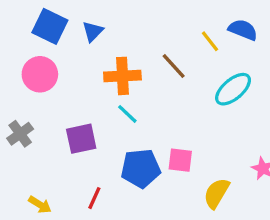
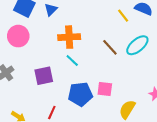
brown line: (174, 66) -> (110, 47), moved

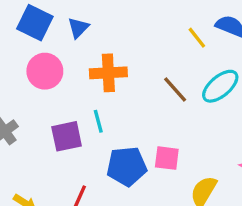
pink circle: (18, 36) -> (45, 71), moved
cyan line: (72, 61) -> (98, 121), moved, turned 32

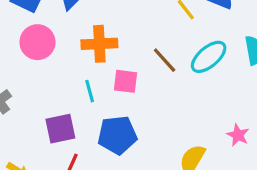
purple square: (67, 136) -> (60, 129), moved
pink square: (167, 158) -> (125, 81), moved

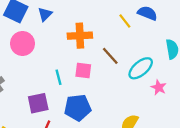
orange cross: (99, 44) -> (80, 36), moved
cyan ellipse: (209, 57) -> (141, 68), moved
pink star: (238, 135) -> (159, 87), moved

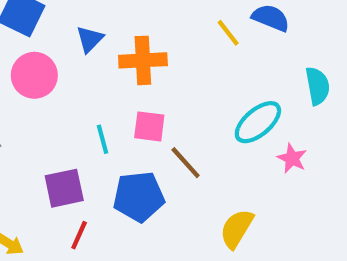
blue triangle: (45, 14) -> (90, 39), moved
brown line: (110, 56) -> (186, 163), moved

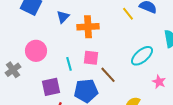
pink circle: (34, 75) -> (36, 51), moved
pink star: (292, 158) -> (159, 82), moved

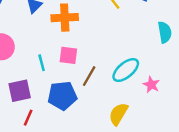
cyan ellipse: (142, 56) -> (126, 70), moved
brown line: (108, 75) -> (89, 76), turned 72

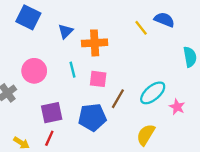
cyan line: (42, 63) -> (73, 70), moved
red line: (28, 118) -> (49, 138), moved

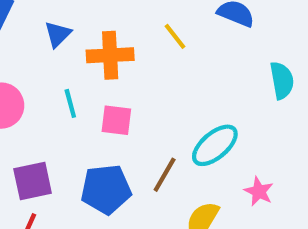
yellow line: (141, 28) -> (175, 36), moved
brown line: (118, 99) -> (165, 175), moved
pink star: (177, 107) -> (259, 191), moved

